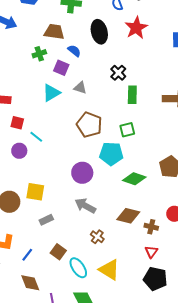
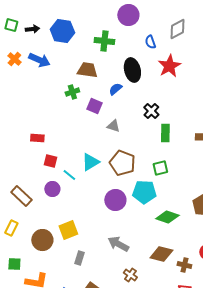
blue semicircle: (74, 51) -> (115, 89), moved, turned -80
cyan triangle: (51, 93) -> (90, 162), moved
purple circle: (82, 173) -> (115, 200), moved
yellow square: (35, 192) -> (68, 230), turned -30
gray rectangle: (46, 220) -> (79, 258), turned -48

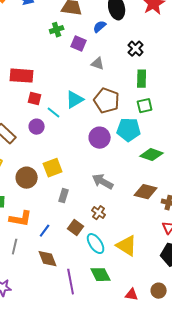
green rectangle: (165, 133) -> (142, 79), moved
red rectangle: (37, 138) -> (22, 76), size x1.6
brown cross: (130, 275) -> (99, 213), moved

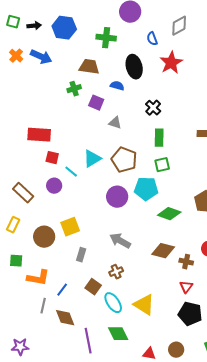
blue semicircle: (100, 27) -> (117, 86), turned 56
brown cross: (99, 213) -> (116, 272), turned 32
gray line: (15, 247) -> (43, 306), moved

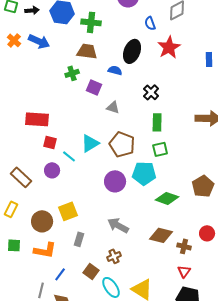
green cross: (106, 38) -> (91, 22), moved
black ellipse: (134, 67) -> (132, 51), turned 35
orange L-shape: (38, 278) -> (45, 250), moved

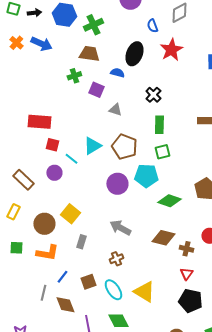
green cross: (91, 22) -> (93, 25), turned -30
yellow square: (68, 211) -> (70, 214), turned -30
brown square: (91, 271) -> (88, 282), moved, turned 35

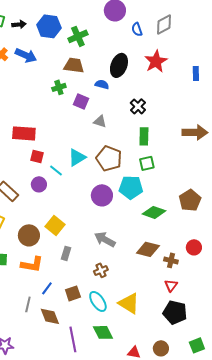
blue semicircle: (152, 26) -> (137, 29), moved

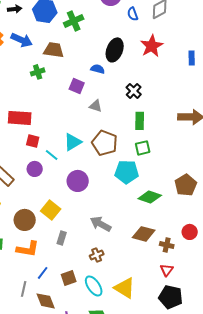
brown trapezoid: (74, 65) -> (54, 50), moved
green cross: (59, 87) -> (38, 72), moved
purple circle: (102, 195) -> (78, 181), moved

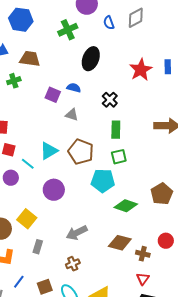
green cross: (74, 21) -> (68, 30), moved
red star: (152, 46) -> (141, 70), moved
blue semicircle: (98, 69) -> (74, 88), moved
gray arrow: (101, 224) -> (77, 233), turned -55

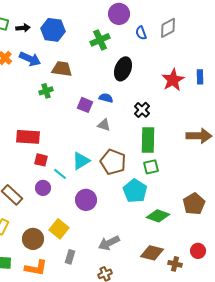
green rectangle: (116, 130) -> (148, 140), size x1.4
cyan pentagon: (103, 181) -> (135, 191), turned 30

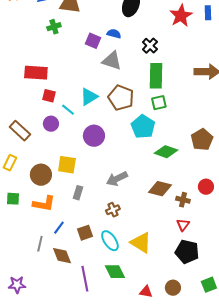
gray triangle: (104, 125) -> (112, 61), size x1.5
yellow square: (59, 229) -> (67, 165), turned -30

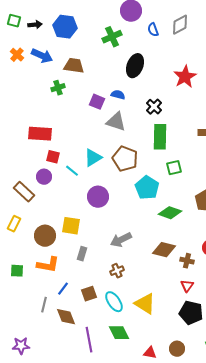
green square: (159, 103) -> (174, 168), moved
purple circle: (51, 124) -> (44, 177), moved
green square: (13, 199) -> (17, 271), moved

